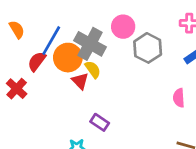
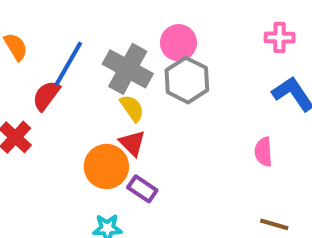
gray hexagon: (148, 48) -> (187, 80), moved
orange circle: (68, 58) -> (106, 167), moved
red triangle: (80, 81) -> (132, 143), moved

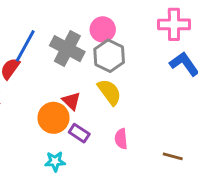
pink cross: (280, 37) -> (174, 24), size x1.5
yellow semicircle: (132, 108) -> (109, 92), moved, size x1.4
pink semicircle: (263, 152) -> (121, 139), moved

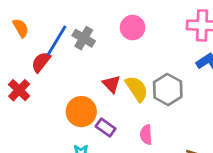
gray cross: (67, 49) -> (84, 38), moved, size x0.7
gray hexagon: (109, 56) -> (168, 89), moved
red triangle: (71, 101) -> (112, 84), moved

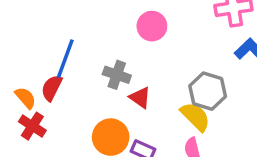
orange semicircle: (21, 28) -> (26, 98), moved
gray cross: (84, 38) -> (117, 75), moved
yellow semicircle: (137, 89) -> (195, 117), moved

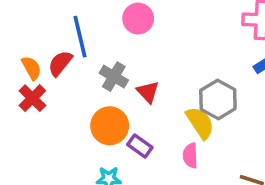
pink circle: (152, 26) -> (138, 19), moved
blue line: (65, 59) -> (80, 37), turned -45
gray cross: (117, 75) -> (114, 77), moved

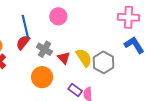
red semicircle: (60, 63) -> (23, 42), moved
yellow semicircle: (200, 123) -> (84, 58), moved
purple rectangle: (140, 146) -> (75, 90), moved

